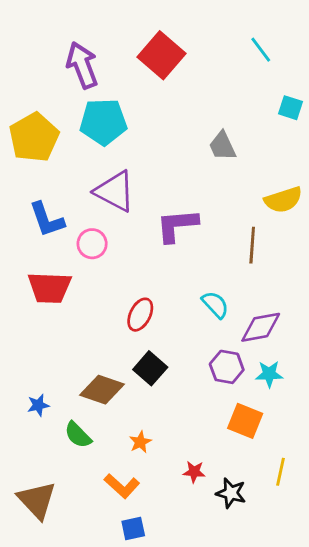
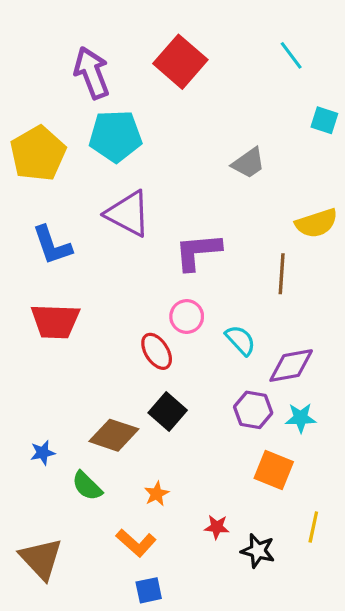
gray trapezoid: (222, 146) -> (248, 163), turned -100
pink circle: (92, 244) -> (187, 317), moved
red ellipse: (140, 315) -> (157, 351), turned -60

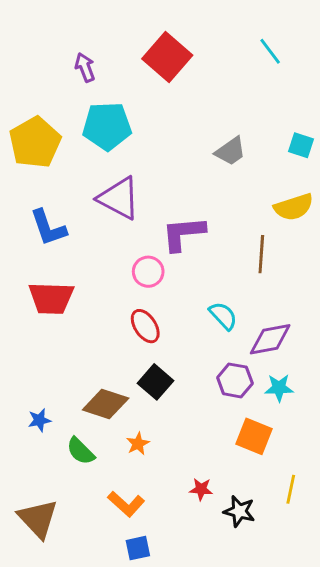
purple arrow: (92, 73) -> (85, 67), size x0.6
cyan square: (324, 120) -> (301, 145), moved
pink circle: (187, 317) -> (148, 272), moved
orange star: (157, 494) -> (138, 444), moved

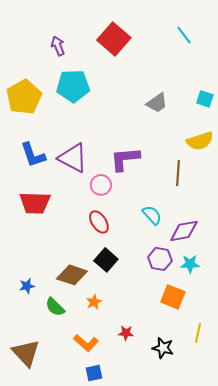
purple triangle: (119, 198) -> (73, 158), moved
red star: (201, 489) -> (126, 333), moved

